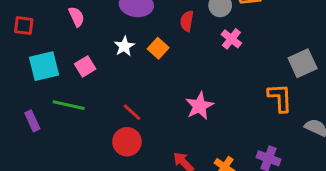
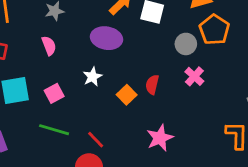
red semicircle: (187, 21) -> (152, 85), moved
orange square: (158, 48) -> (127, 95), moved
green line: (69, 105) -> (54, 130), moved

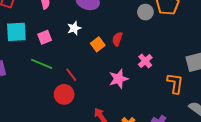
pink cross: (194, 76) -> (145, 61), moved

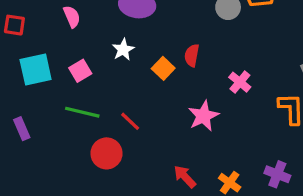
red circle: (64, 94) -> (106, 153), moved

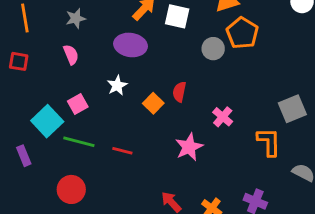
cyan square: (36, 70) -> (47, 121), moved, turned -32
red line: (130, 121) -> (122, 151), turned -30
red circle: (106, 153) -> (71, 189), moved

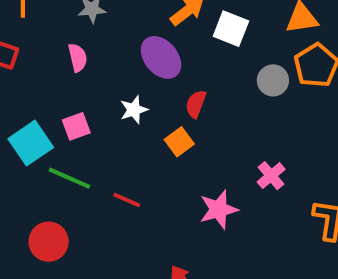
purple ellipse: (131, 45) -> (161, 57), turned 32
red semicircle: (179, 92) -> (196, 104), moved

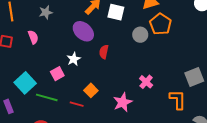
pink semicircle: (78, 58) -> (33, 37), moved
pink square: (76, 126) -> (57, 74), moved
orange square: (179, 142) -> (91, 90), moved

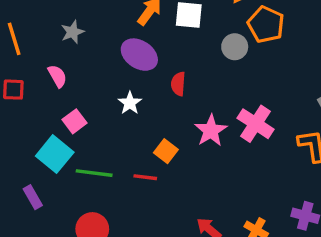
pink square: (57, 74) -> (75, 121), moved
pink cross: (146, 82) -> (256, 124), size x1.5
pink star: (123, 102) -> (211, 131), moved

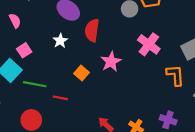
red semicircle: (178, 84) -> (92, 30), size x1.5
pink cross: (256, 124) -> (149, 44), moved
red line: (145, 177) -> (60, 98), moved

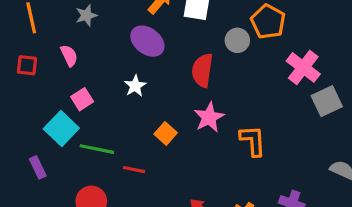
red semicircle: (92, 30) -> (202, 70), moved
pink cross: (149, 44) -> (303, 67), moved
orange L-shape: (175, 75) -> (253, 141), moved

